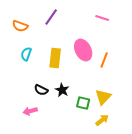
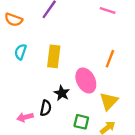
pink ellipse: (83, 50) -> (86, 80), moved
black semicircle: (41, 90) -> (46, 108), moved, turned -104
green square: (83, 103) -> (81, 122), moved

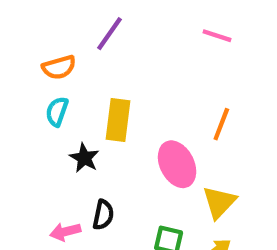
orange semicircle: (14, 20) -> (59, 67), moved, turned -36
black star: (62, 93) -> (84, 158), moved

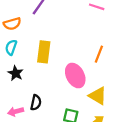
black star: (84, 158) -> (16, 73), moved
yellow triangle: (219, 202) -> (98, 96), turned -42

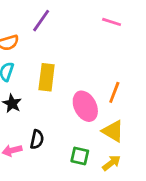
orange line: (99, 54) -> (114, 92), moved

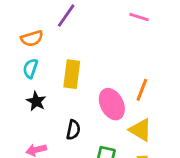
black semicircle: (37, 139) -> (73, 130), moved

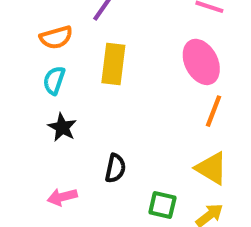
yellow rectangle: (72, 74) -> (113, 64), moved
pink ellipse: (112, 104) -> (201, 62), moved

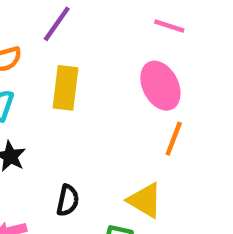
yellow triangle: (211, 168) -> (145, 200), moved

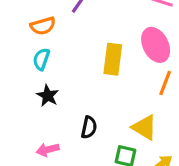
yellow rectangle: (66, 88) -> (113, 59), moved

